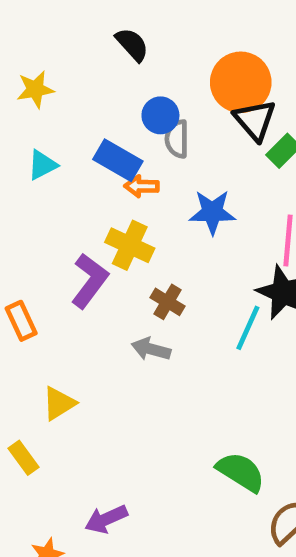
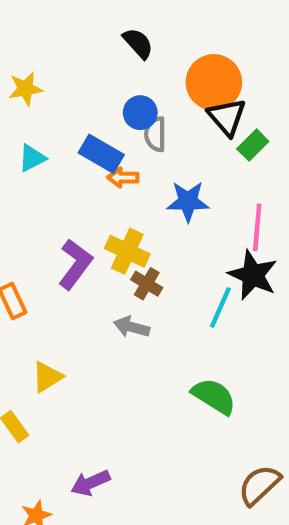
black semicircle: (132, 45) -> (138, 43), moved
yellow cross: (130, 245) -> (127, 251), moved
green semicircle: (241, 472) -> (214, 396), moved

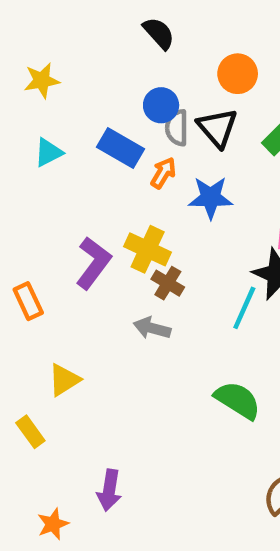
orange circle: (214, 82) -> (238, 74), size x0.7
black triangle: (227, 117) -> (217, 128), moved
orange arrow: (123, 178) -> (163, 173), moved, turned 120
purple arrow: (90, 483) -> (109, 490), turned -57

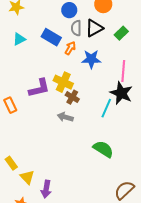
blue circle: (161, 105) -> (69, 10), moved
black triangle: (217, 128) -> (94, 28), turned 42
purple L-shape: (93, 263) -> (39, 88), turned 40
yellow triangle: (64, 380) -> (27, 177), moved, turned -42

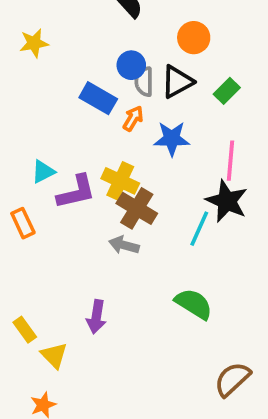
blue circle: (69, 10) -> (131, 65), moved
cyan triangle: (19, 39) -> (43, 172), moved
brown cross: (72, 97) -> (137, 208), size x1.5
purple arrow: (46, 189) -> (96, 317), moved

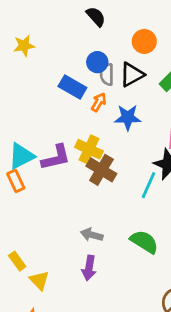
cyan triangle: (43, 172) -> (21, 156), moved, size x1.5
gray arrow: (124, 245) -> (92, 235), moved
purple arrow: (96, 317) -> (89, 268), moved

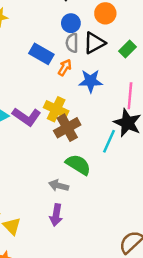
blue circle: (97, 62) -> (71, 23), moved
purple L-shape: (56, 157) -> (27, 117), turned 48
brown cross: (101, 170) -> (67, 128), turned 30
green semicircle: (144, 242) -> (78, 165), moved

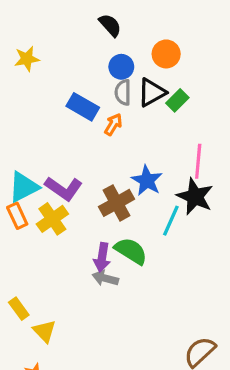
green rectangle: (127, 49) -> (177, 100), moved
blue star: (91, 81) -> (147, 180), moved, turned 30
yellow cross: (56, 109) -> (52, 219), moved, turned 30
purple arrow: (56, 215) -> (102, 257), moved

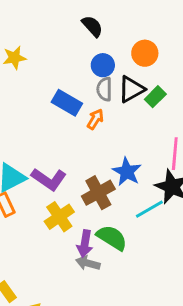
yellow cross: (52, 219) -> (59, 217), moved
cyan line: (171, 221) -> (149, 209), turned 36

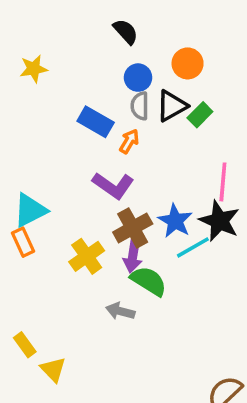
blue star: (127, 172) -> (175, 221), moved
purple L-shape: (49, 179) -> (113, 186), moved
purple arrow: (85, 244) -> (133, 256), moved

